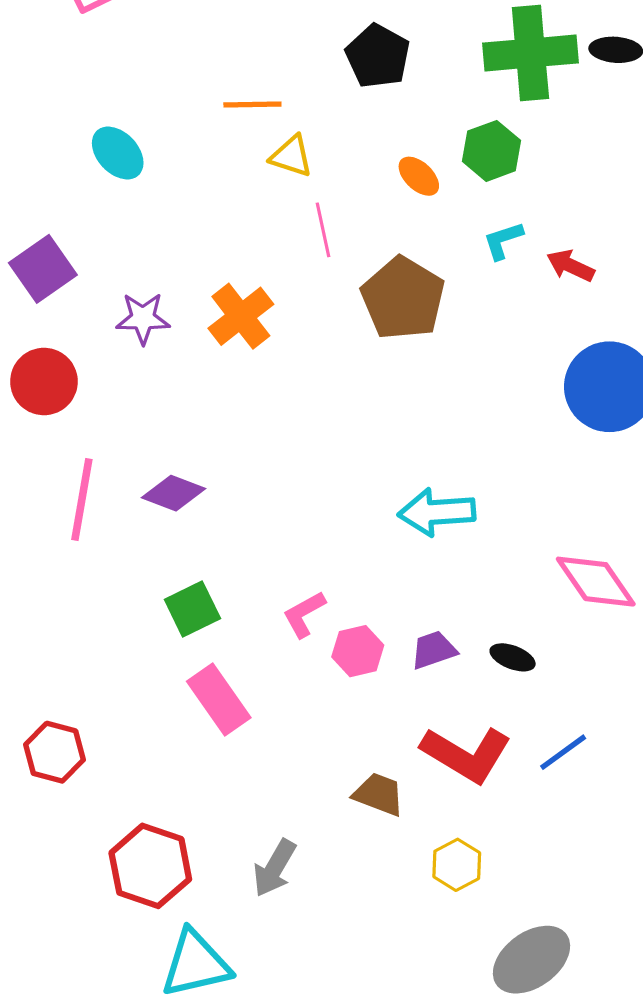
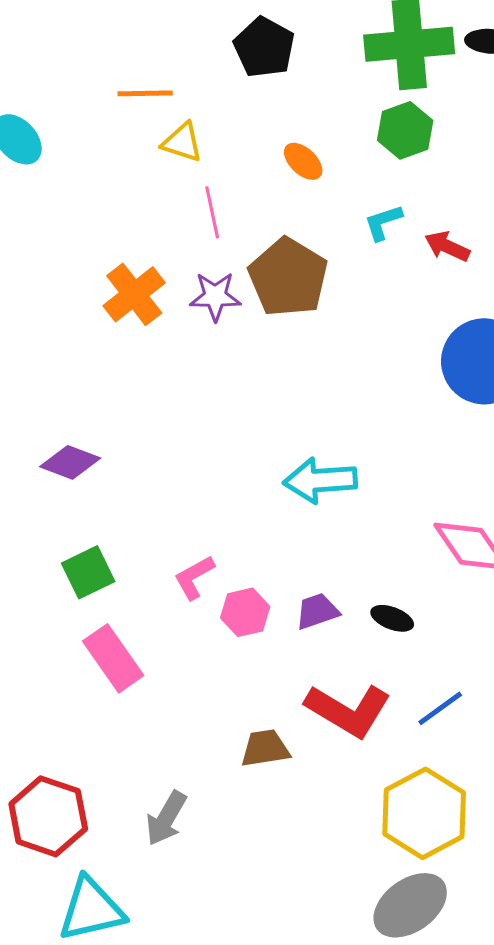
green hexagon: (491, 151) -> (405, 130), moved
purple star: (143, 318) -> (215, 296), moved
brown trapezoid: (379, 794) -> (265, 748), turned -30
yellow hexagon: (457, 865) -> (424, 813), moved, size x1.8

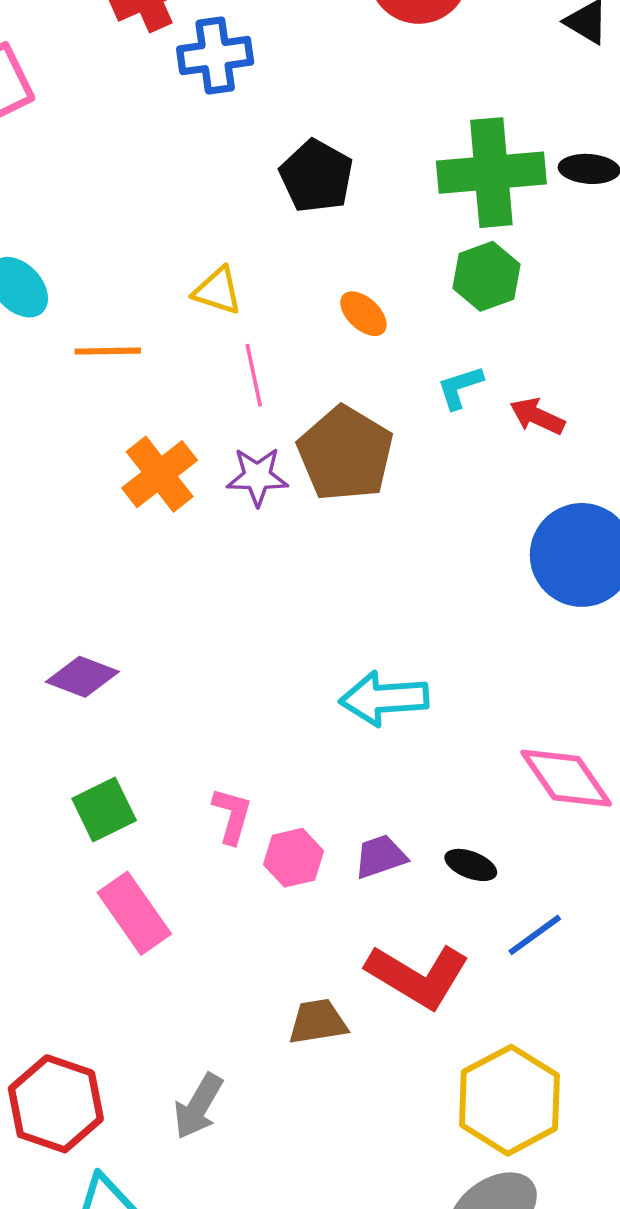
orange line: (145, 93) -> (108, 351), moved
pink L-shape: (194, 577) -> (232, 816), turned 135
blue line: (440, 708) -> (535, 935), moved

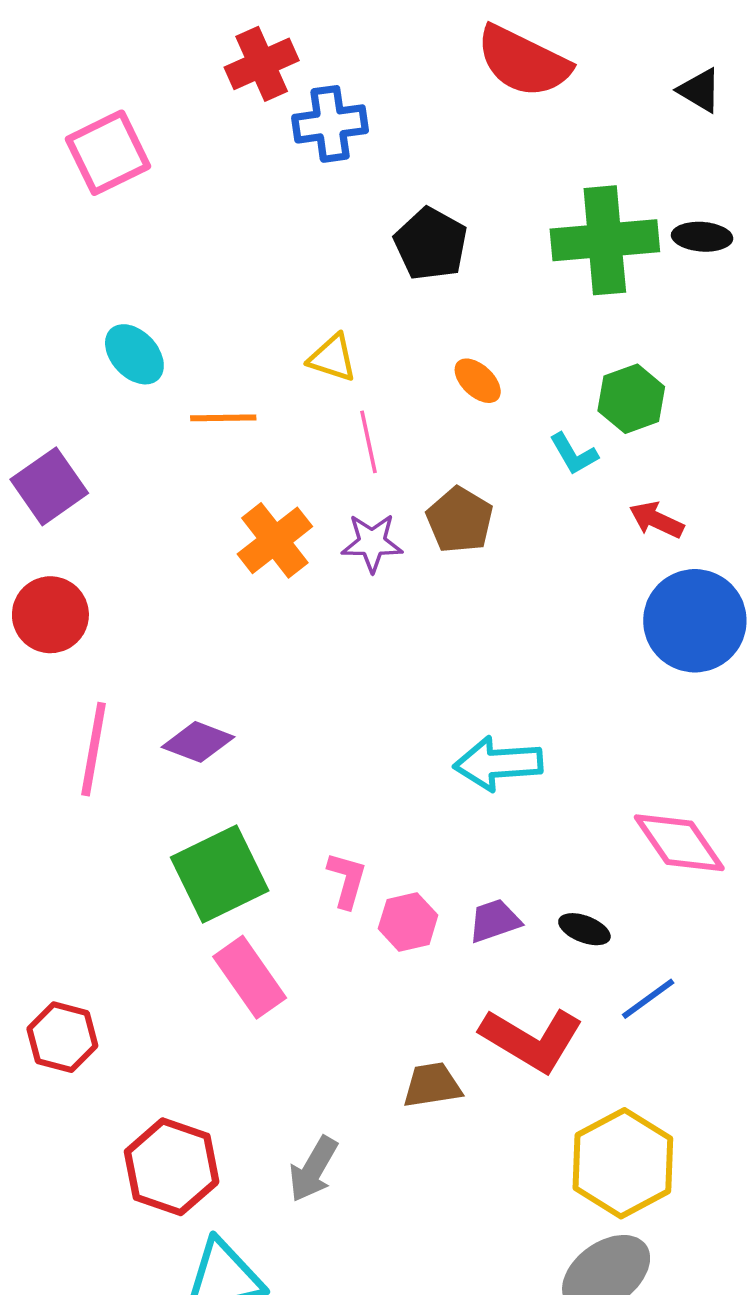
green hexagon: (487, 276) -> (631, 399), moved
cyan L-shape: (460, 387) -> (574, 454), turned -102
red arrow: (537, 416) -> (656, 520), moved
brown pentagon: (345, 454) -> (460, 520), size x0.7
green square: (104, 809) -> (220, 874), size x1.5

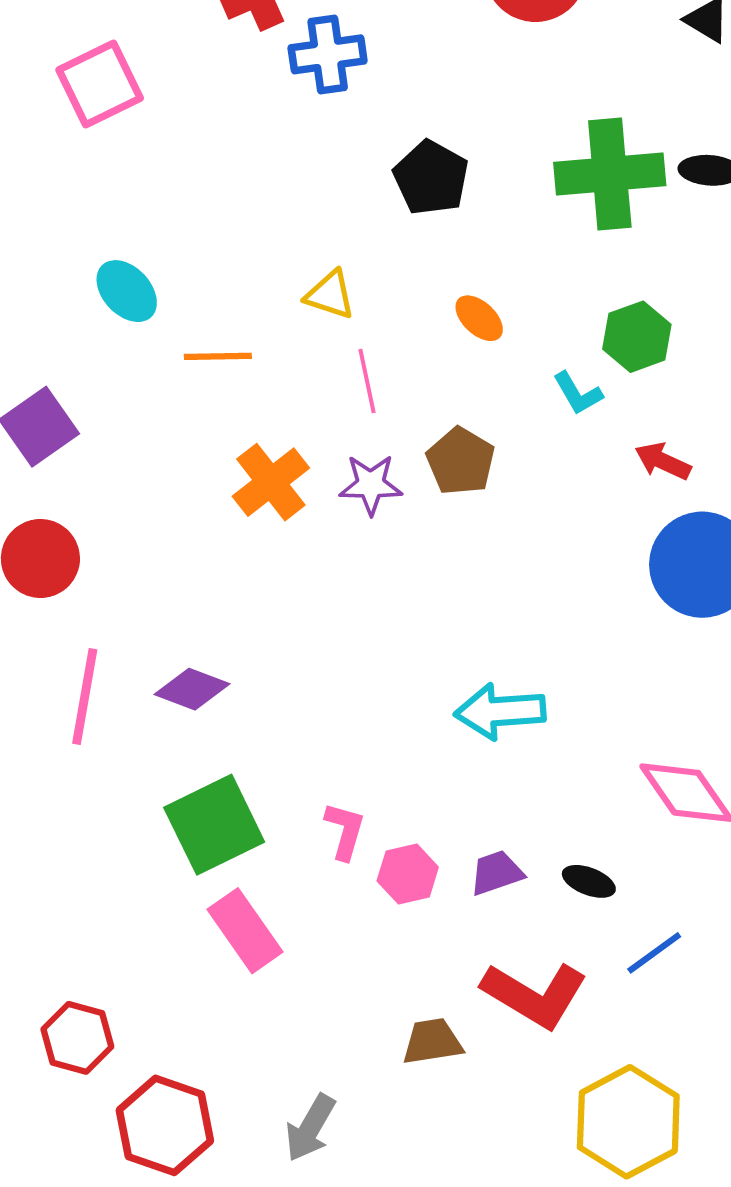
red hexagon: (62, 1037) -> (77, 1038), moved

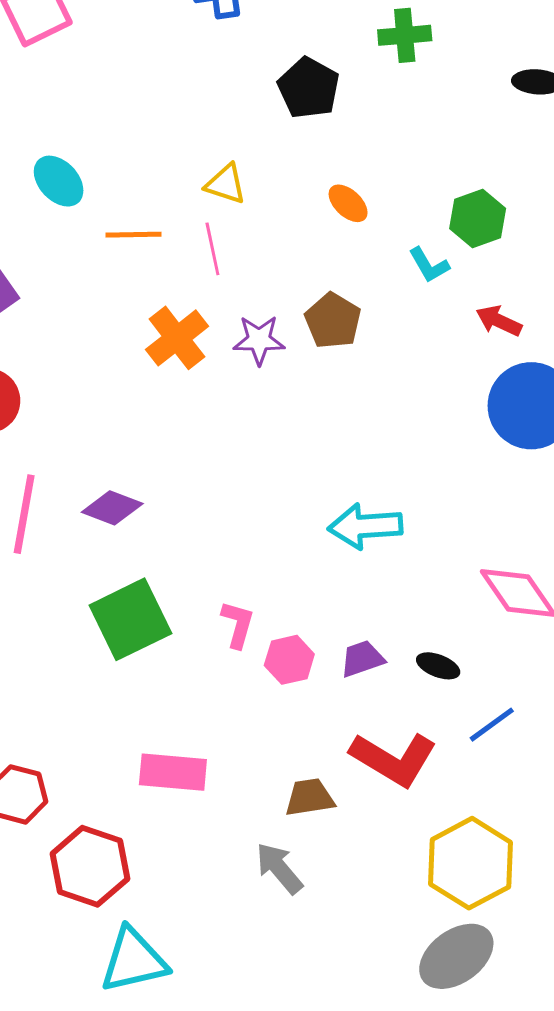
green cross: (610, 174) -> (405, 35), moved, size x0.6
pink line: (367, 381) -> (212, 249), moved
pink rectangle: (245, 931) -> (173, 772), moved, turned -50
gray arrow: (310, 1128) -> (279, 868), moved, turned 110

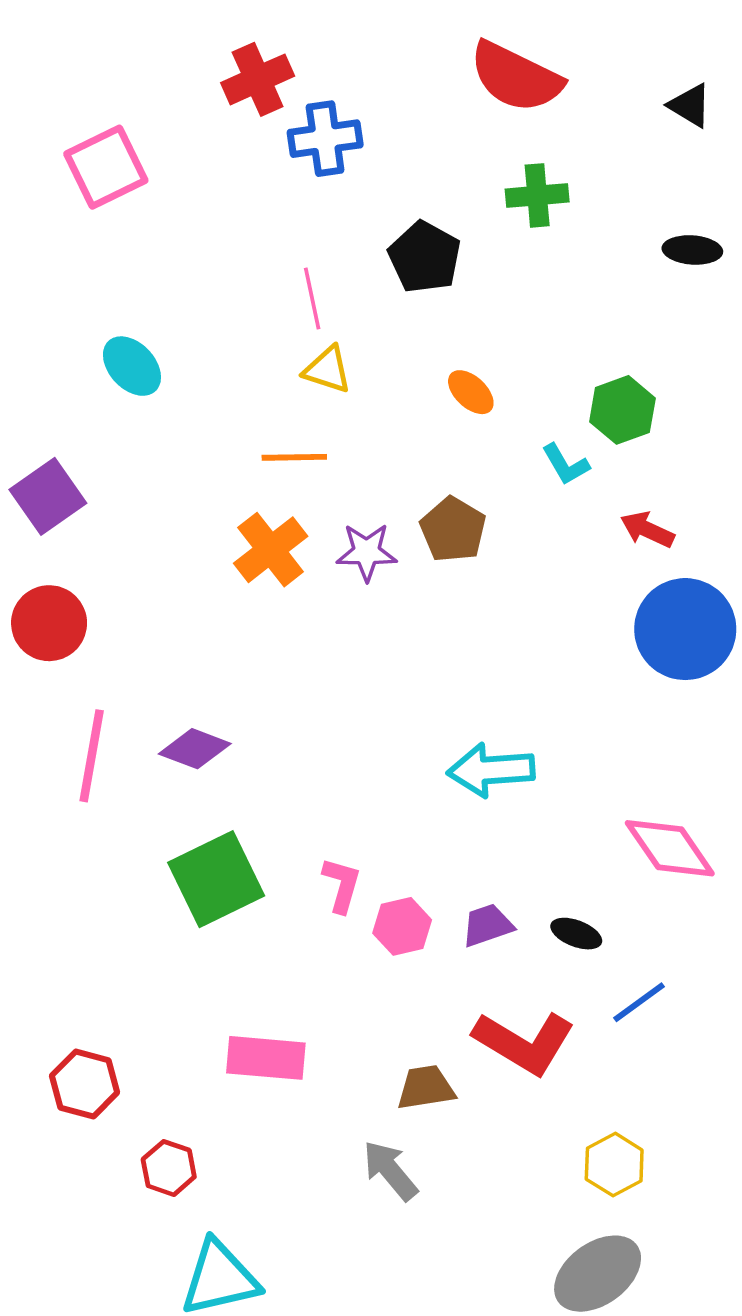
orange line: (133, 235) -> (294, 457), moved
pink line: (212, 249) -> (312, 299), moved
yellow hexagon: (471, 863) -> (614, 1165), size x0.6
red hexagon: (90, 866) -> (169, 1168), size x0.6

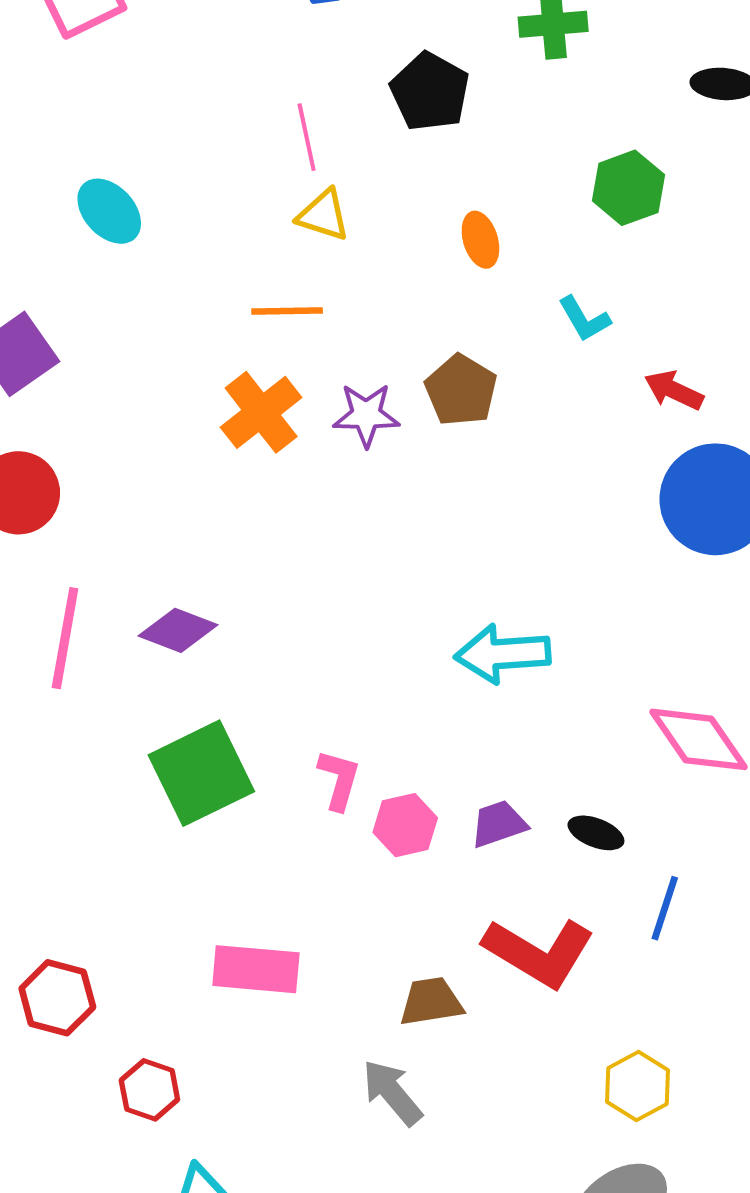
orange ellipse: (471, 392) -> (480, 240), turned 30
green hexagon: (622, 410) -> (628, 188), moved
blue line: (639, 1002) -> (665, 908), turned -36

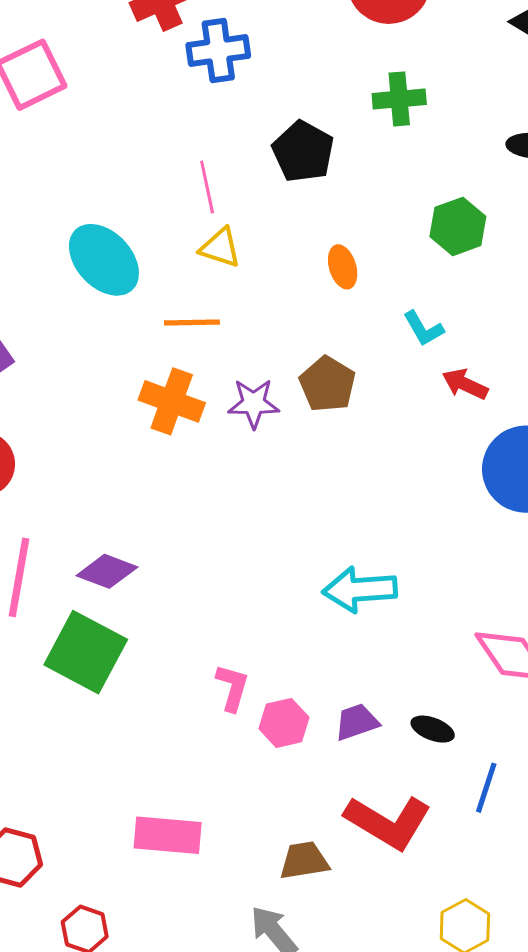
cyan ellipse: (109, 211) -> (104, 260), moved, size x1.4
red arrow: (674, 390) -> (465, 384), moved
orange cross: (261, 412) -> (172, 401), turned -32
green square: (201, 773) -> (86, 652), moved, turned -36

